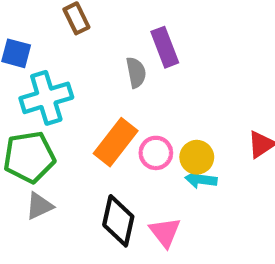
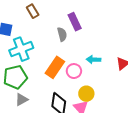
yellow circle: (197, 157) -> (86, 94), moved
cyan arrow: (201, 179) -> (94, 60), moved

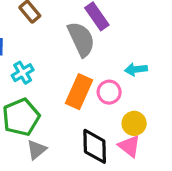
gray semicircle: (62, 34) -> (81, 39), size x1.6
cyan cross: (21, 49) -> (23, 73), size x0.6

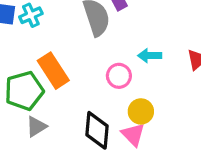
cyan cross: (23, 73) -> (31, 15), moved
orange rectangle: (79, 92) -> (53, 71), moved, turned -64

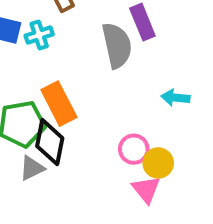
pink circle: (119, 76) -> (134, 149), moved
black diamond: (97, 130) -> (50, 142), moved

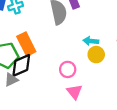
black diamond: (50, 142) -> (21, 65), turned 55
yellow circle: (158, 163) -> (96, 55), moved

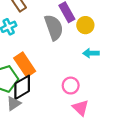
yellow circle: (96, 55) -> (85, 25), moved

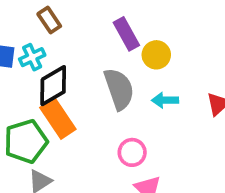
gray semicircle: (54, 27) -> (119, 89), moved
black diamond: (22, 87) -> (53, 86), moved

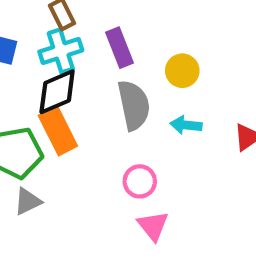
purple rectangle: (126, 34) -> (120, 48), moved
cyan cross: (32, 57) -> (61, 51), moved, size x1.4

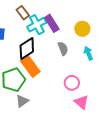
cyan cross: (61, 51) -> (37, 25), moved
gray semicircle: (134, 105) -> (63, 48), size x0.6
cyan arrow: (186, 125) -> (88, 53), turned 72

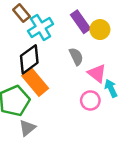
purple rectangle: (52, 23) -> (80, 22), moved
cyan arrow: (88, 53) -> (111, 88), moved
pink triangle: (81, 102) -> (97, 73), moved

